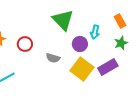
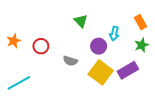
green triangle: (63, 20) -> (81, 21), size x0.6

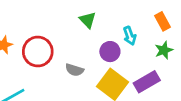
cyan arrow: (114, 34) -> (130, 36), turned -32
red circle: (41, 46) -> (38, 52), size x1.5

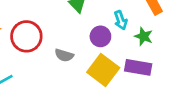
green star: (164, 50) -> (144, 36), moved, turned -30
purple rectangle: (147, 82) -> (138, 67), turned 40

